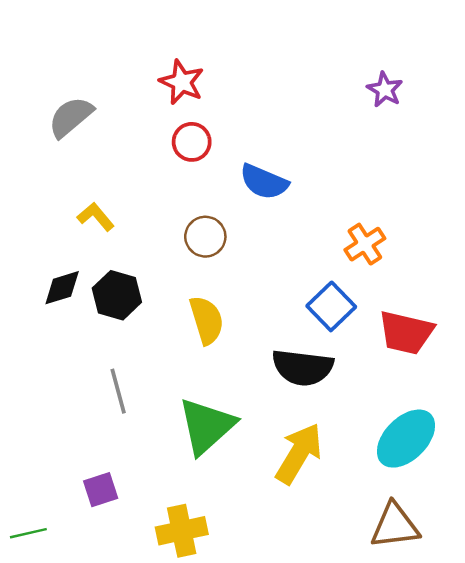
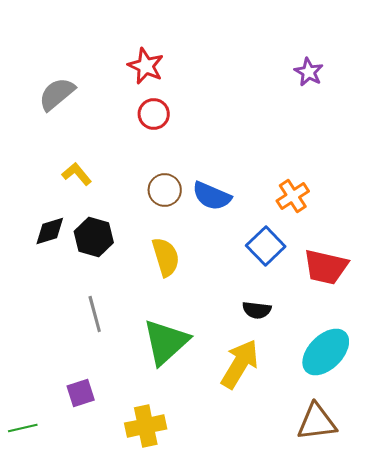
blue semicircle: (264, 182) -> (212, 196), moved
black semicircle: (303, 367) -> (257, 310), moved, size x0.6

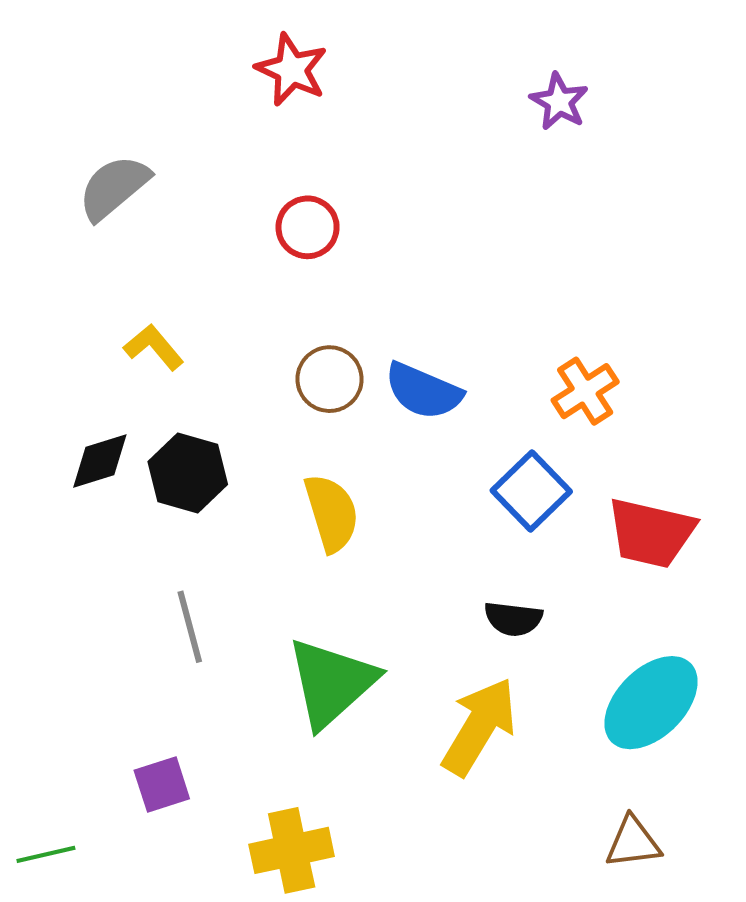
red star: (146, 66) -> (292, 70), moved
purple star: (309, 72) -> (559, 102), moved
brown triangle: (317, 422) -> (633, 842), size x0.7

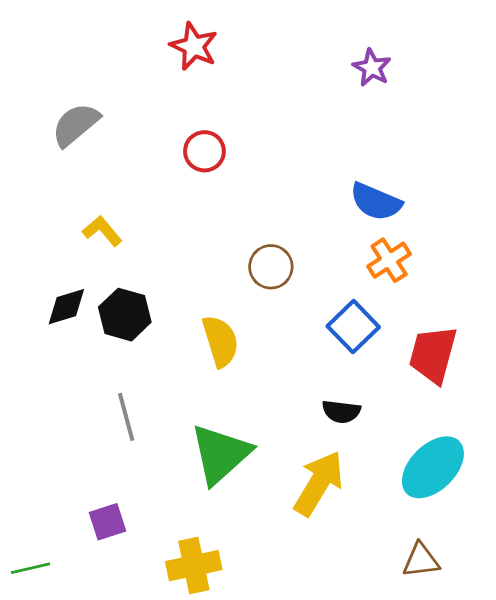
brown circle: (330, 379) -> (271, 267), moved
blue semicircle: (423, 391) -> (376, 202), moved
red trapezoid: (651, 533) -> (433, 354), turned 92

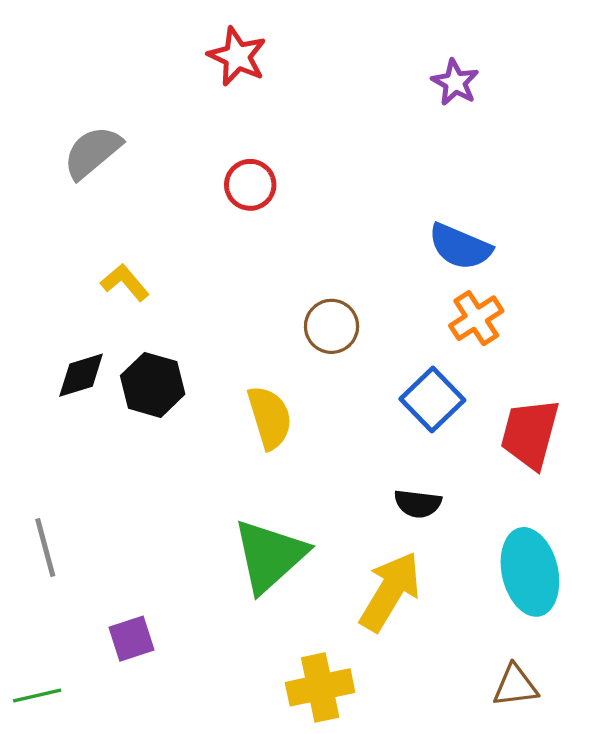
gray line: (126, 417) -> (45, 548), moved
cyan ellipse: (433, 467) -> (530, 572), turned -58
yellow cross: (194, 566) -> (320, 687), moved

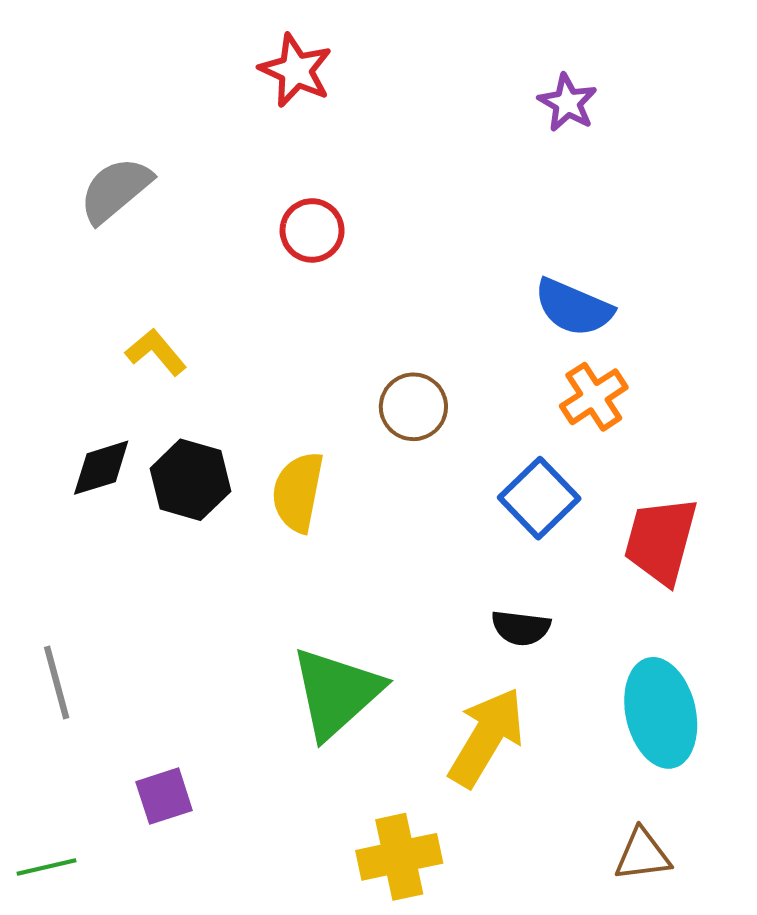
yellow semicircle: (270, 417) -> (298, 492), moved, turned -152

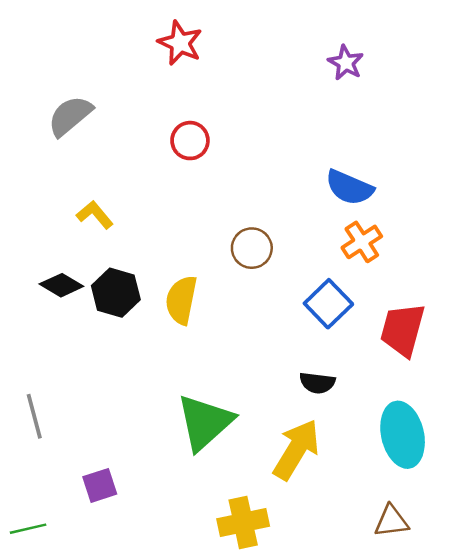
black diamond: (101, 468) -> (61, 285), turned 48

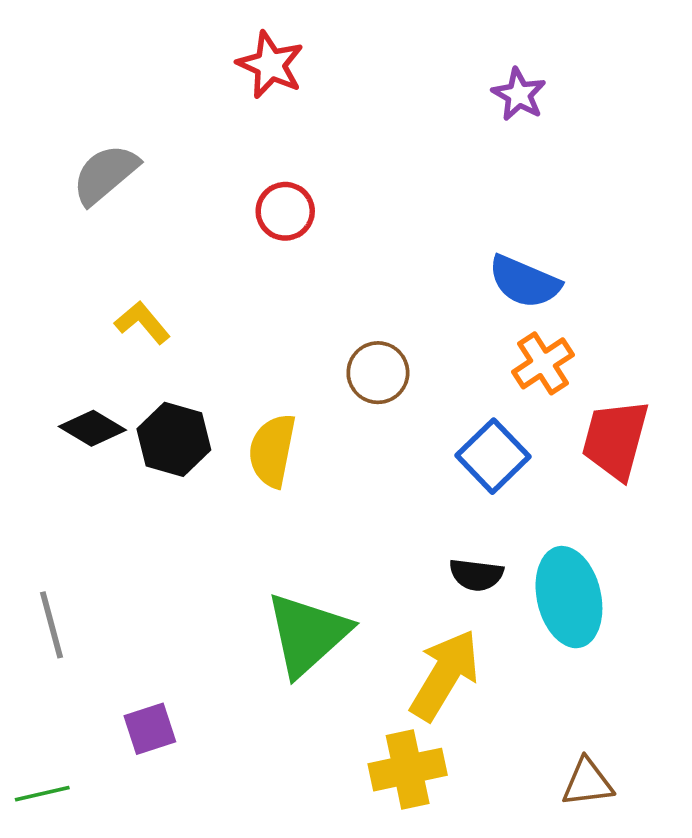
red trapezoid: (403, 330) -> (615, 439), moved
cyan ellipse: (403, 435) -> (569, 597), moved
yellow cross: (243, 522) -> (408, 770), moved

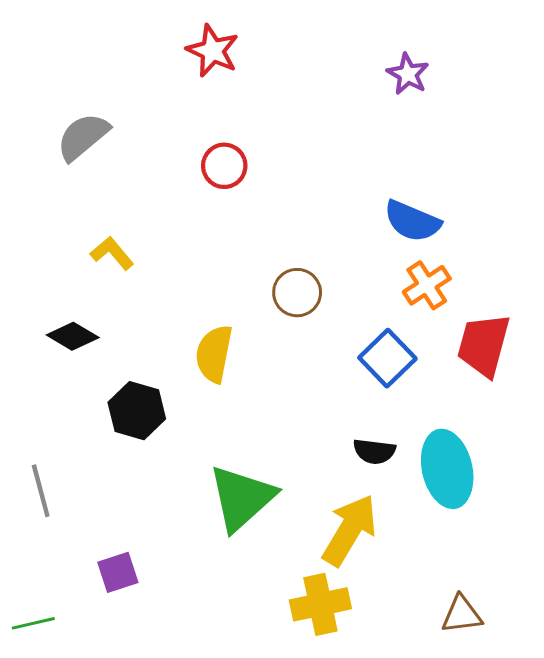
black hexagon: (174, 439) -> (137, 411), moved

